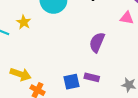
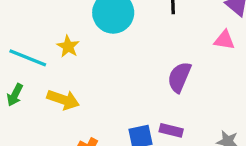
yellow arrow: (21, 74) -> (63, 100), moved

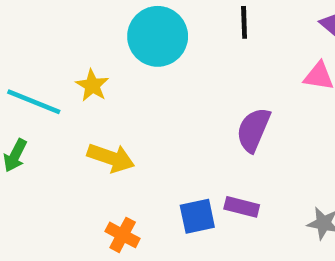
yellow arrow: (63, 100) -> (111, 158), moved

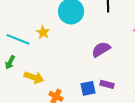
purple semicircle: (253, 130) -> (101, 49), moved, turned 36
yellow arrow: (111, 158) -> (34, 77), moved

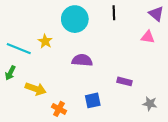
purple semicircle: (101, 49) -> (82, 60), moved, turned 36
purple rectangle: (107, 84) -> (124, 81), moved

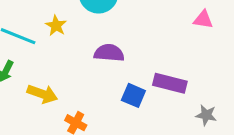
purple rectangle: (124, 81) -> (170, 83), size x1.5
blue square: (93, 100) -> (133, 95), moved, turned 35

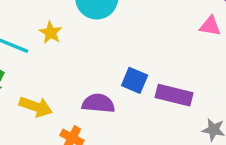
purple semicircle: (109, 53) -> (98, 103), moved
blue square: (133, 95) -> (135, 80), moved

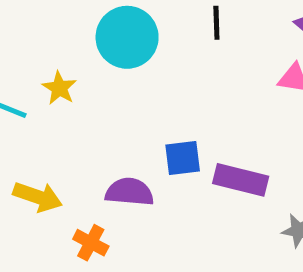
blue square: (135, 80) -> (183, 158), turned -30

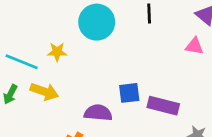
yellow star: (59, 88) -> (57, 52), turned -30
yellow arrow: (38, 197) -> (44, 92), moved

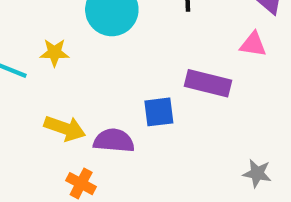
yellow arrow: (44, 92) -> (65, 128), moved
purple rectangle: (163, 106) -> (208, 83), moved

